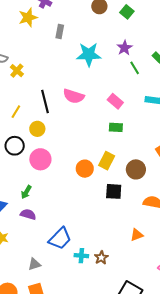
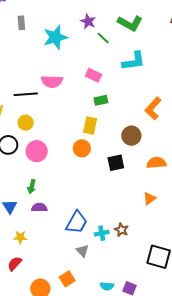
black line: (45, 101) -> (26, 94), turned -65
yellow rectangle: (107, 161) -> (90, 126), moved
gray triangle: (34, 264) -> (82, 251), moved, turned -40

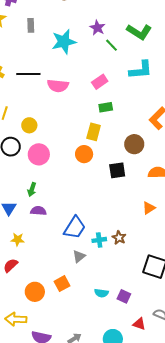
pink rectangle: (93, 75) -> (100, 82), turned -63
black line: (26, 94) -> (28, 74), moved
gray triangle: (82, 251) -> (79, 256), turned 32

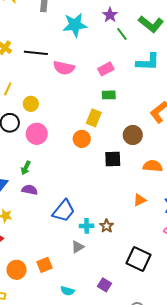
gray triangle: (79, 256) -> (78, 247), moved
cyan semicircle: (101, 293) -> (67, 291), moved

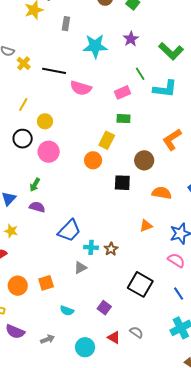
green line: (122, 34) -> (140, 74), moved

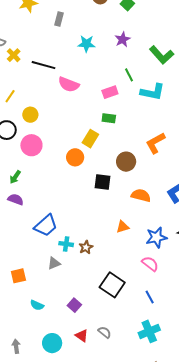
cyan star: (95, 46) -> (86, 44), size x0.7
gray arrow: (48, 339) -> (16, 346), moved, turned -80

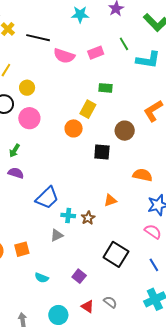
pink rectangle: (110, 92) -> (96, 53), moved
orange semicircle: (141, 195) -> (142, 175), moved
orange triangle: (123, 227) -> (110, 200), moved

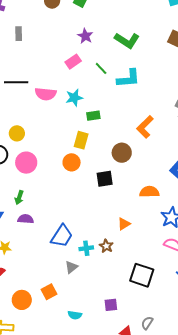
cyan star: (80, 14) -> (74, 98), moved
pink rectangle: (96, 53) -> (73, 62), moved
gray triangle: (57, 235) -> (71, 267), moved
purple square: (79, 276) -> (111, 305), turned -32
gray semicircle: (110, 302) -> (147, 323), turned -80

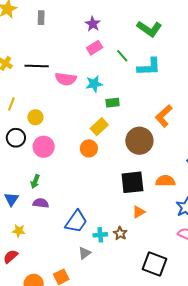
purple star: (85, 36) -> (93, 24), moved
yellow rectangle: (81, 140) -> (99, 127), turned 30
brown circle: (122, 153) -> (139, 141), size x1.4
black square: (105, 179) -> (132, 182), moved, size x1.4

